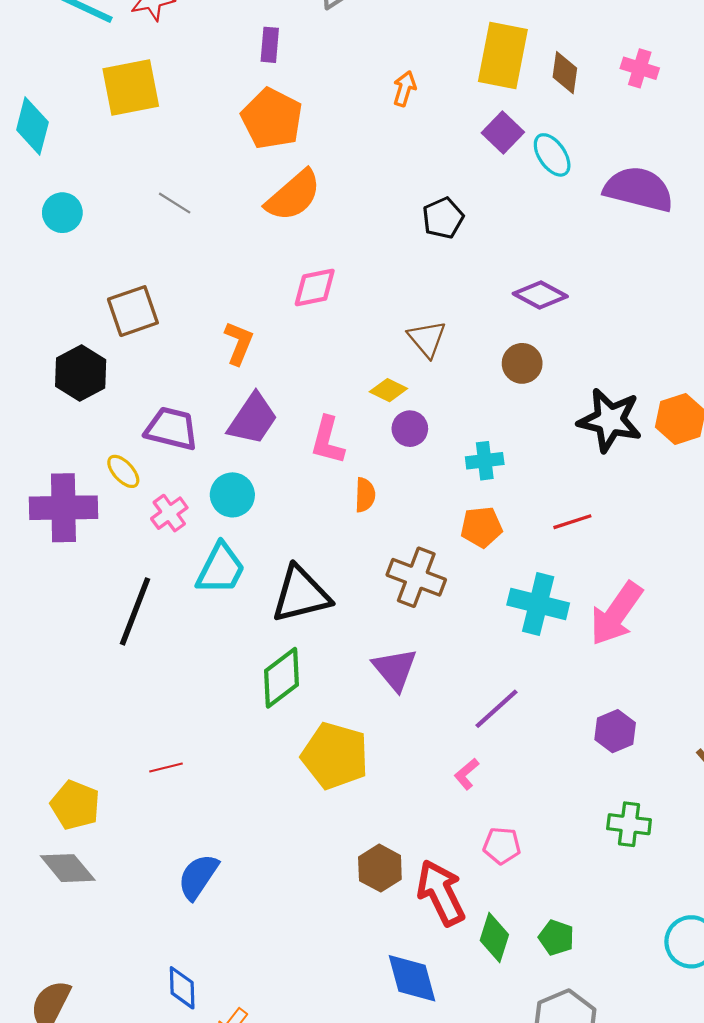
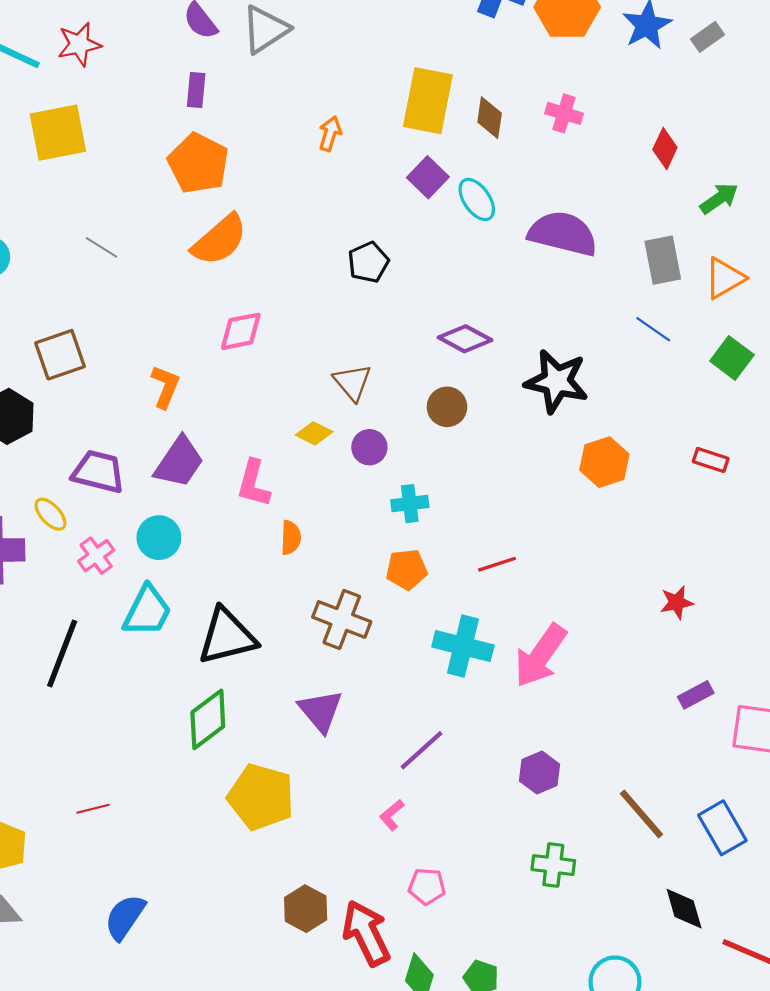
black star: (610, 420) -> (557, 381), moved
purple circle: (410, 429) -> (369, 447), moved

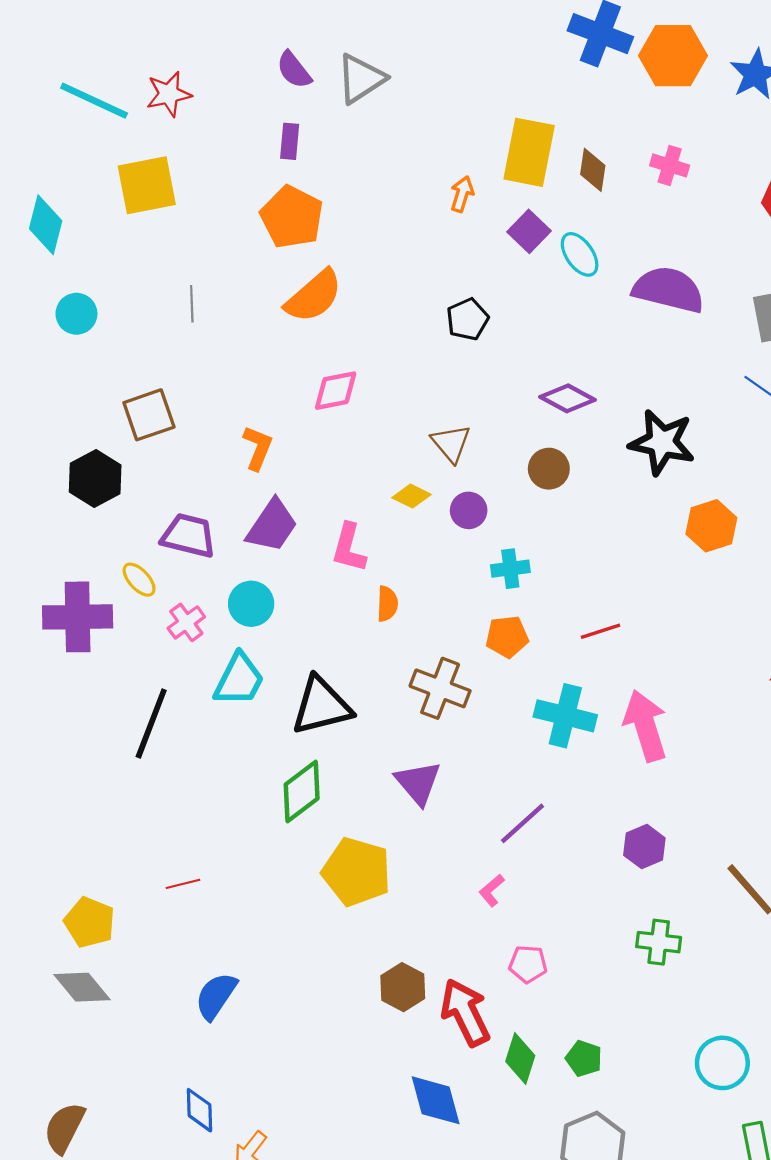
orange arrow: (330, 134) -> (462, 194), moved
gray line: (102, 247) -> (192, 304), turned 56
pink arrow: (541, 656) -> (645, 726), turned 128

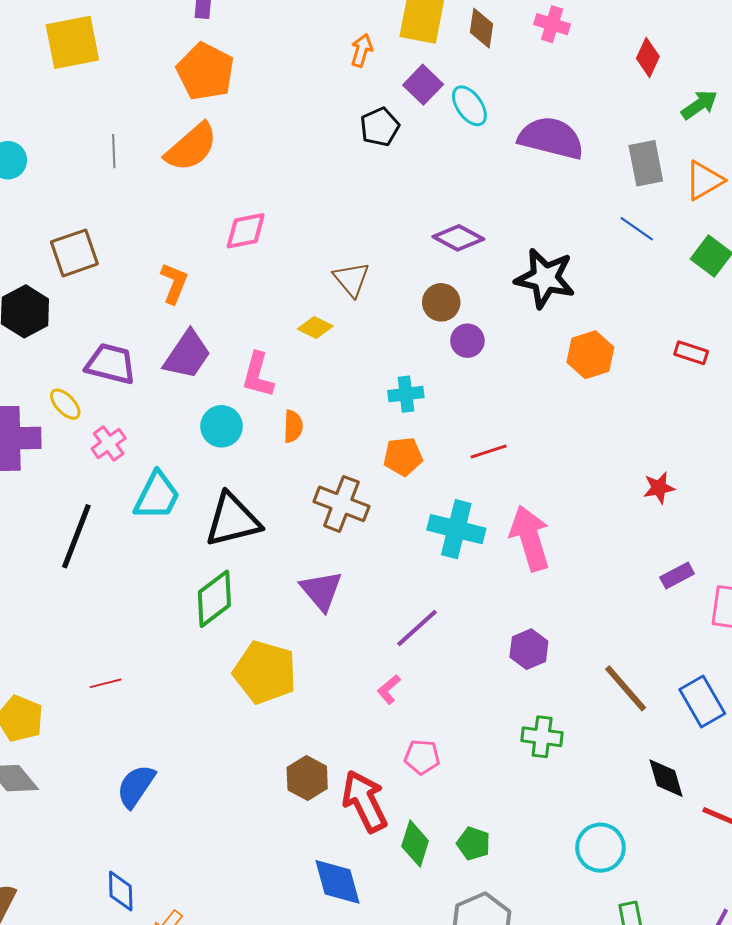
orange semicircle: (314, 296) -> (191, 147), moved
black pentagon: (468, 319) -> (380, 127), moved
purple circle: (469, 510) -> (467, 341), moved
cyan circle: (251, 604) -> (222, 426), moved

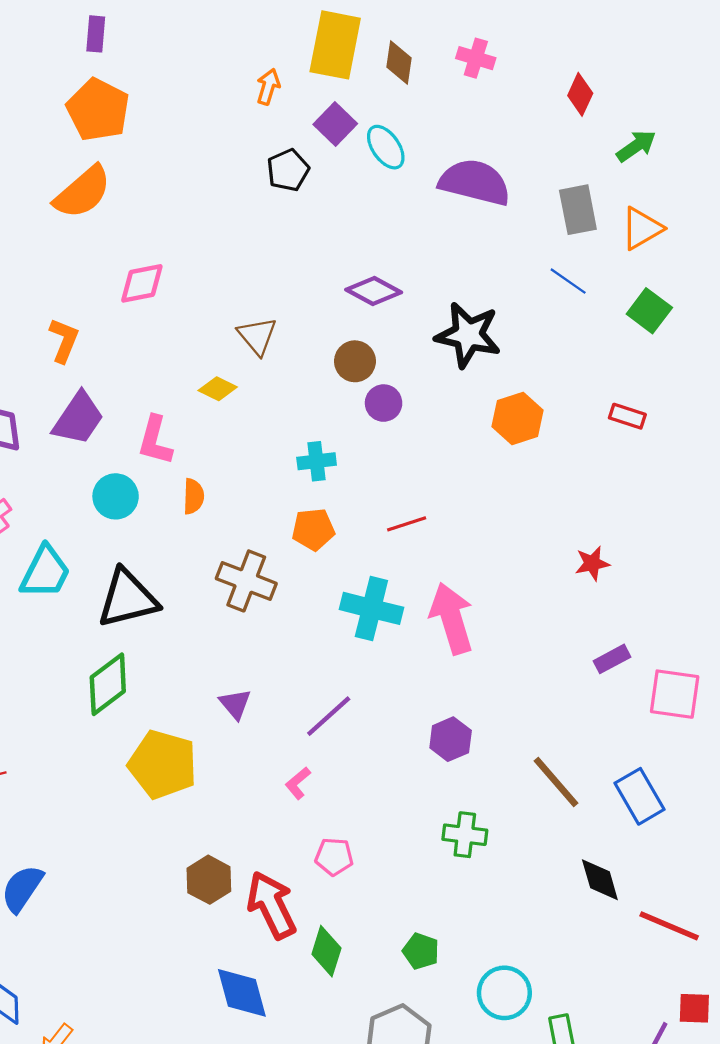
purple triangle: (321, 591) -> (235, 704), moved, size x0.7
green pentagon: (473, 844) -> (421, 951), moved
cyan circle: (600, 848) -> (504, 993), moved

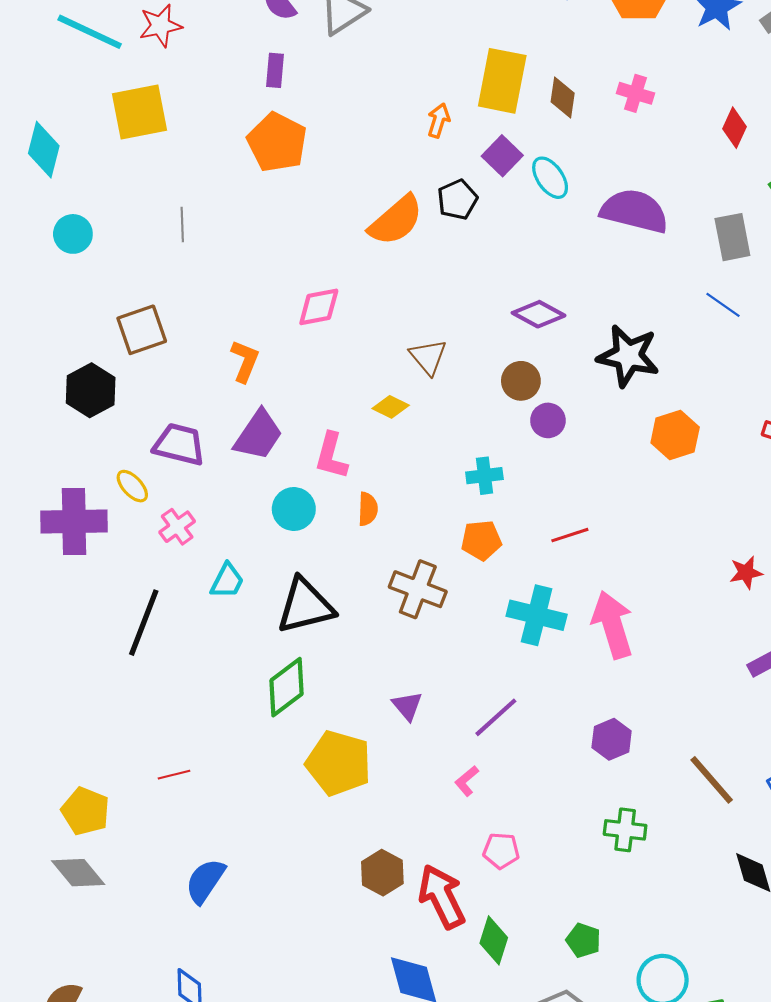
orange semicircle: (83, 192) -> (396, 220), moved
cyan trapezoid: (45, 572) -> (227, 581), size x0.7

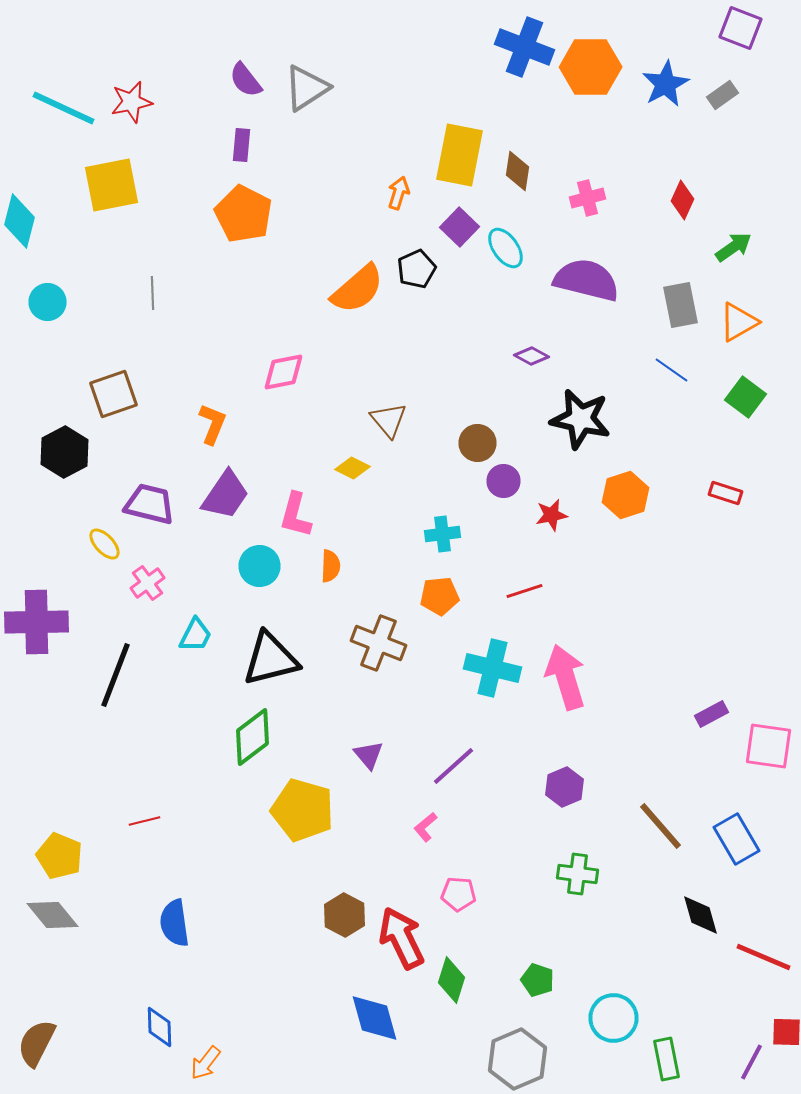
pink cross: (636, 93) -> (588, 198), moved, turned -32
purple diamond: (539, 314) -> (532, 356), moved, size x0.7
purple cross: (74, 521) -> (36, 622), moved
red star: (746, 573) -> (552, 515), moved
blue semicircle: (205, 881) -> (174, 923), turned -42

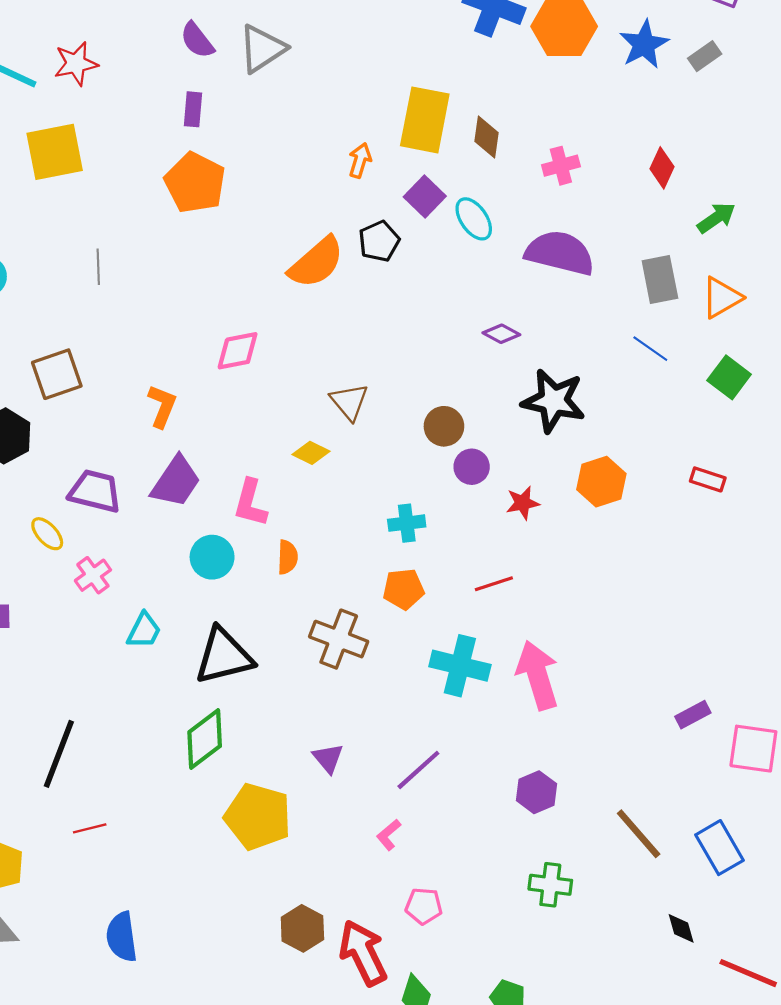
black line: (116, 675) -> (59, 754), moved
black diamond: (700, 915) -> (681, 928), size x0.7

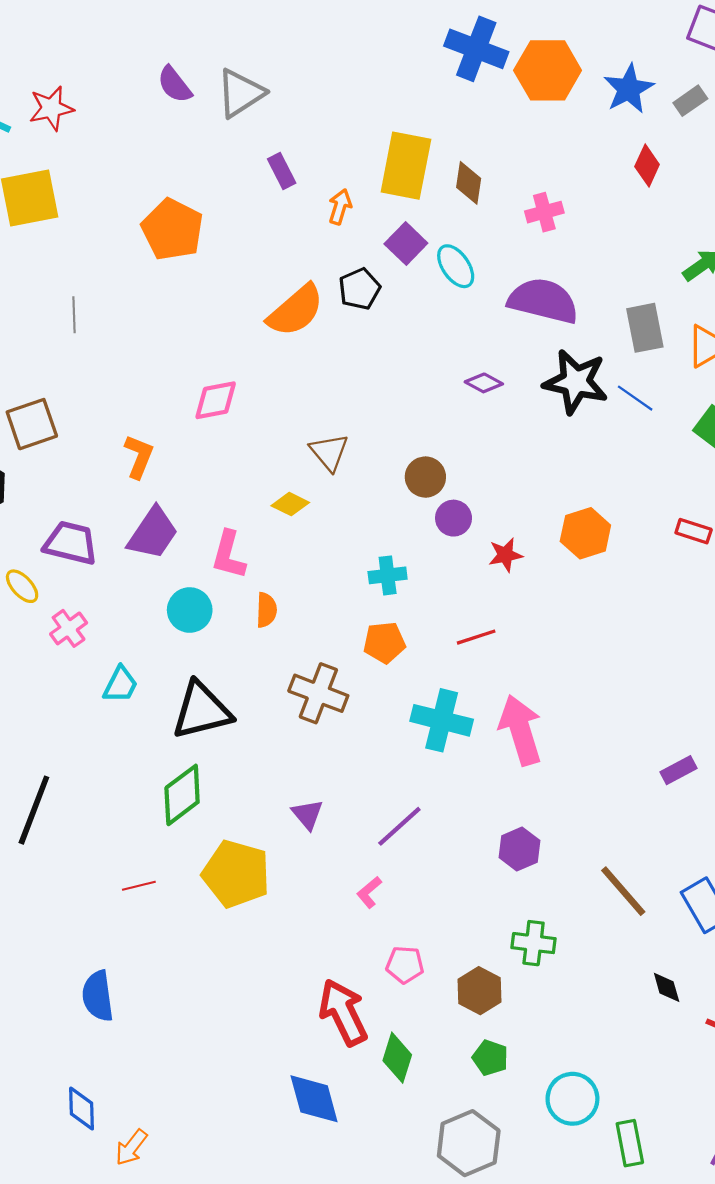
purple rectangle: (193, 109) -> (282, 171), moved, turned -32
red diamond: (662, 168) -> (647, 166), moved
black star: (554, 401) -> (576, 382), moved
red line: (90, 828) -> (139, 886), moved
brown hexagon: (302, 928) -> (479, 991), moved

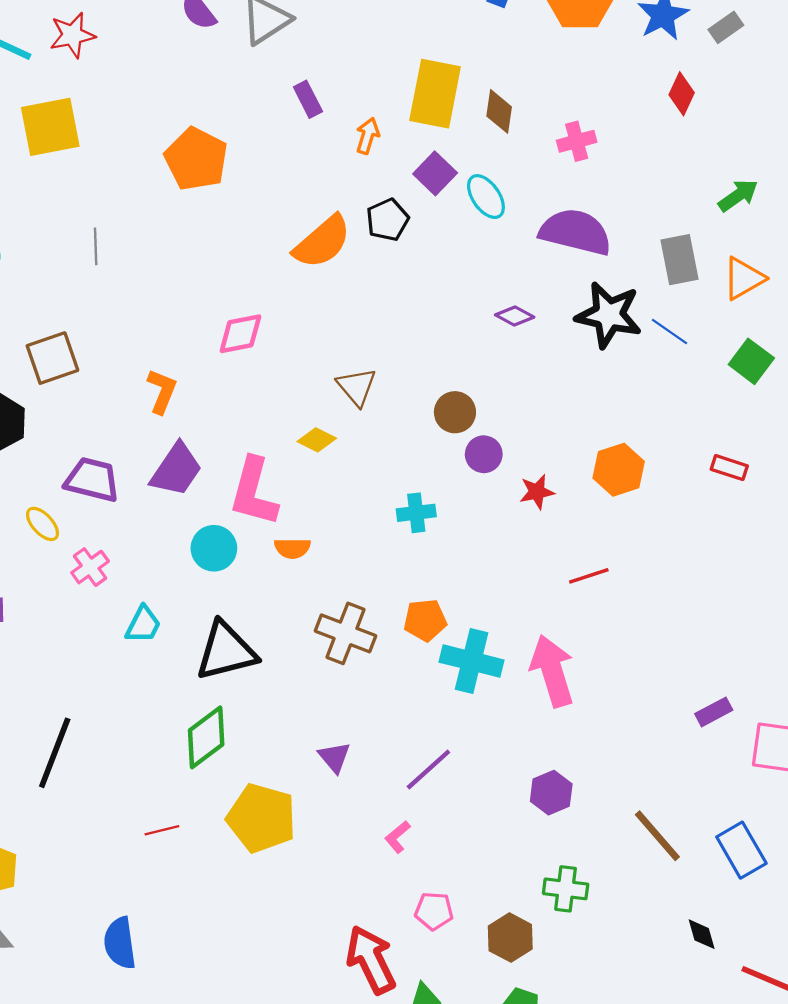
pink L-shape: (229, 555) -> (254, 492), size x1.4
orange semicircle: (266, 610) -> (292, 548), turned 88
red line: (476, 637) -> (589, 576), moved
orange pentagon: (384, 642) -> (425, 620), moved

